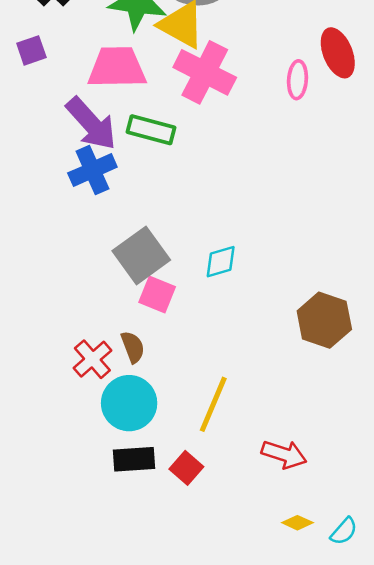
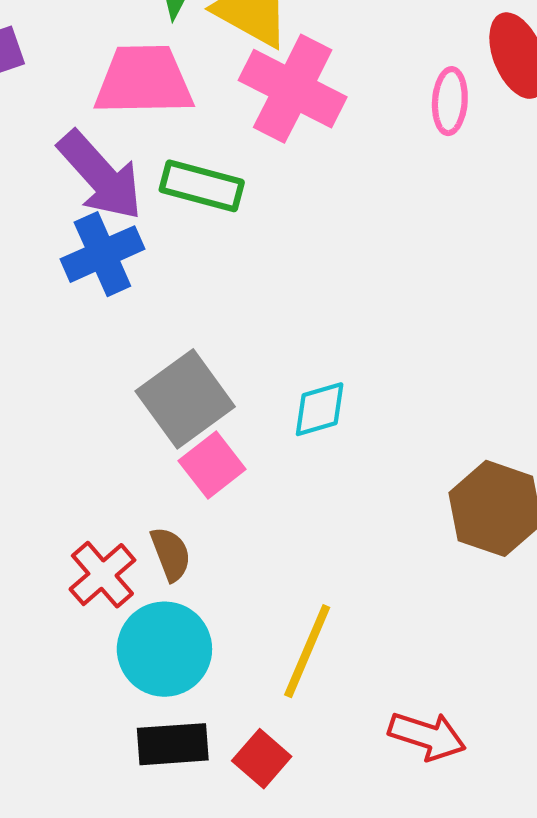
pink square: (157, 294) -> (212, 465), turned 30

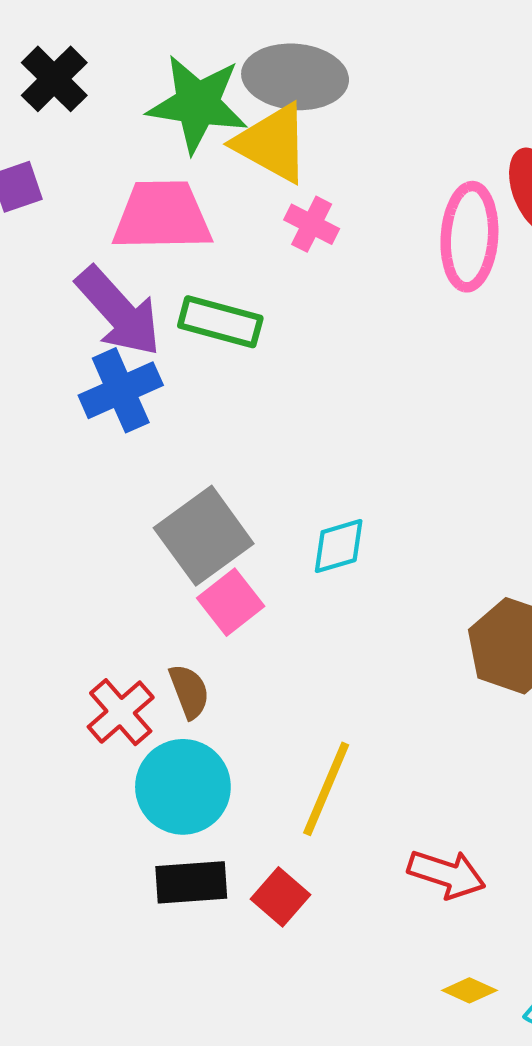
pink cross: (293, 89) -> (312, 224), size x0.5
pink ellipse: (450, 101) -> (469, 237), size x1.6

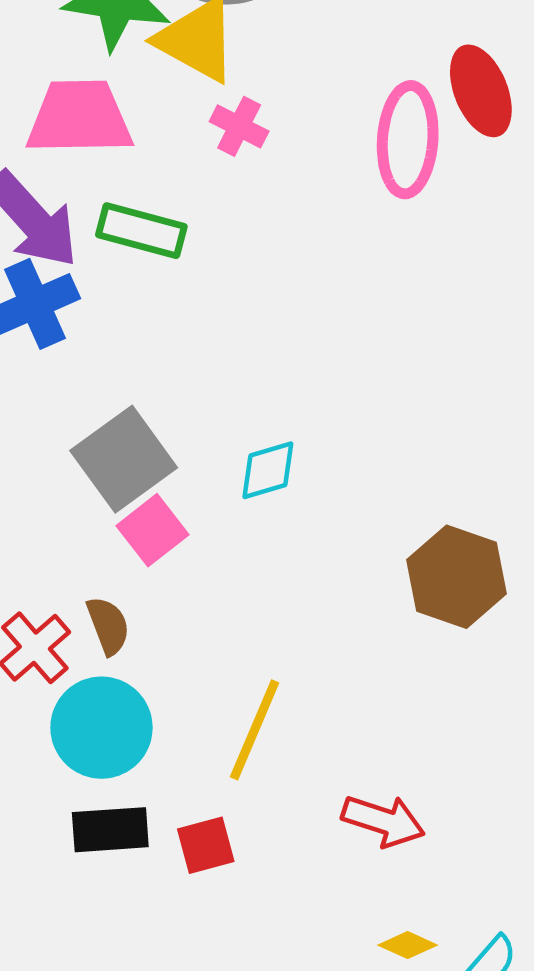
red square: (281, 897) -> (206, 845), turned 34

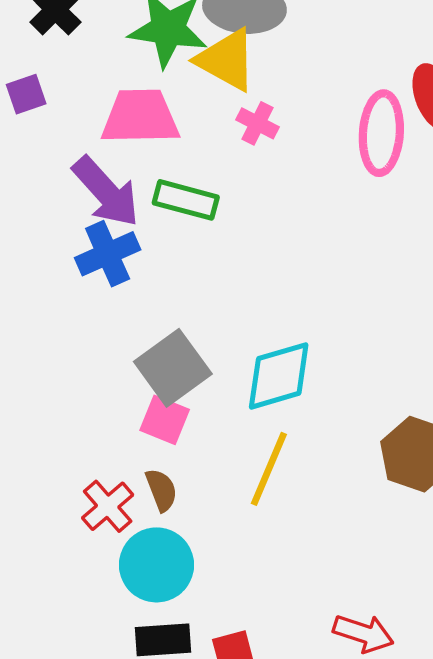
cyan diamond: (268, 470) -> (279, 376), size x1.6
pink square: (153, 530) -> (165, 420), moved, turned -30
yellow line: (255, 730) -> (269, 469), moved

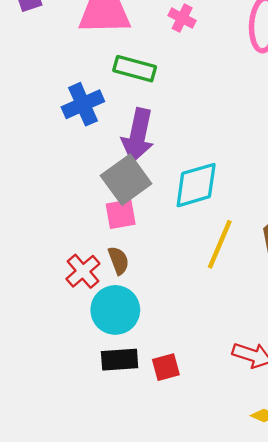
purple arrow: (106, 192) -> (138, 135), moved, turned 54
pink square: (165, 420) -> (121, 214), turned -32
yellow line: (269, 469) -> (220, 244), moved

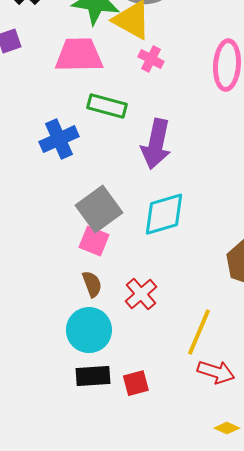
purple arrow: (138, 135) -> (156, 144), moved
pink square: (121, 214) -> (94, 241), turned 32
yellow line: (220, 244) -> (199, 332), moved
red cross: (83, 271) -> (141, 294), moved

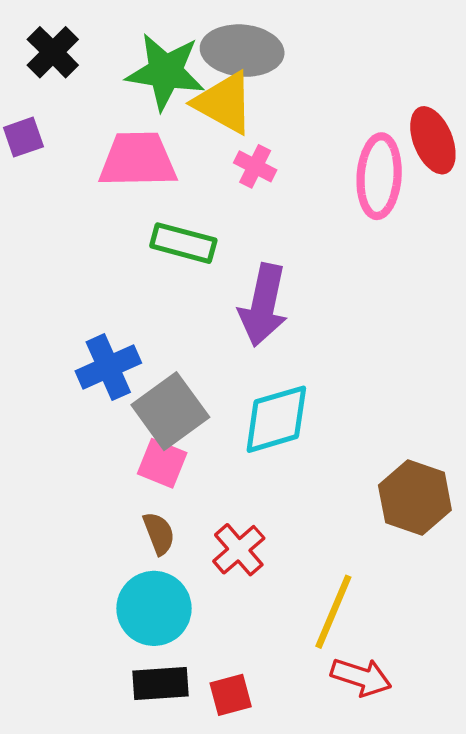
blue cross: (59, 139) -> (108, 367), moved

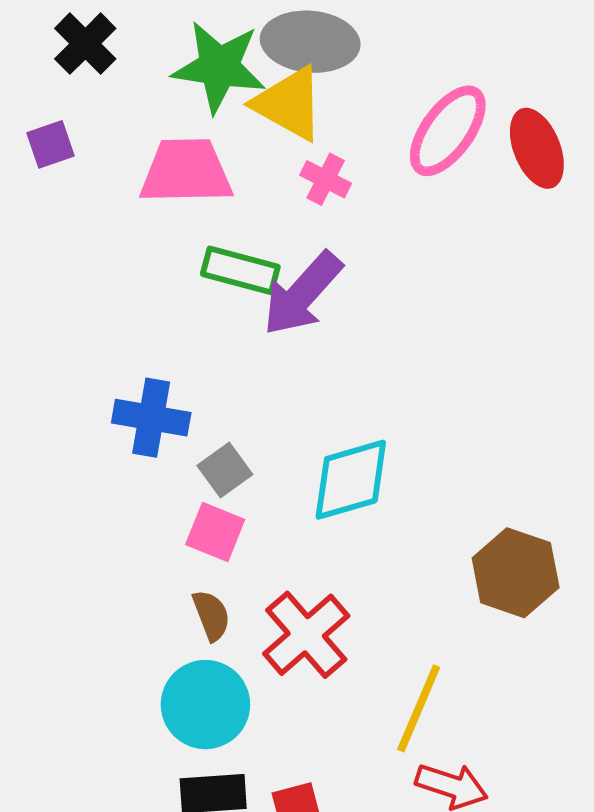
pink ellipse: (379, 176) -> (448, 131), moved, turned 32
purple arrow: (263, 305) -> (302, 294), moved, turned 30
blue cross: (108, 367) -> (151, 418), turned 34
gray square: (170, 411) -> (225, 470), size x0.6
red cross: (239, 550) -> (306, 635), size x1.4

